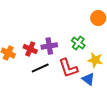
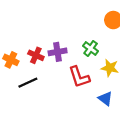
black line: (40, 68) -> (28, 83), moved
blue triangle: (88, 79) -> (105, 99), moved

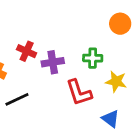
green cross: (91, 48) -> (93, 58), turned -35
red cross: (36, 55) -> (27, 51), moved

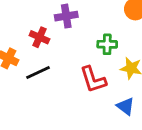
purple cross: (53, 62) -> (66, 16), moved
black line: (17, 99) -> (38, 72), moved

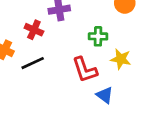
blue triangle: (125, 106) -> (105, 95), moved

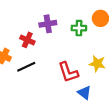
green cross: (98, 36) -> (79, 28), moved

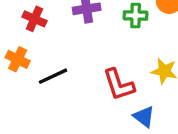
red cross: (27, 40) -> (34, 19), moved

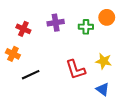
black line: (53, 76) -> (31, 75), moved
blue triangle: (144, 117) -> (103, 89), moved

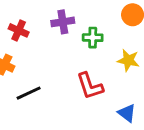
green cross: (86, 27) -> (93, 38), moved
yellow star: (104, 61) -> (128, 60), moved

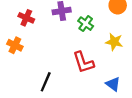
green cross: (93, 38) -> (86, 24), turned 35
black line: (29, 93) -> (46, 82), moved, turned -42

